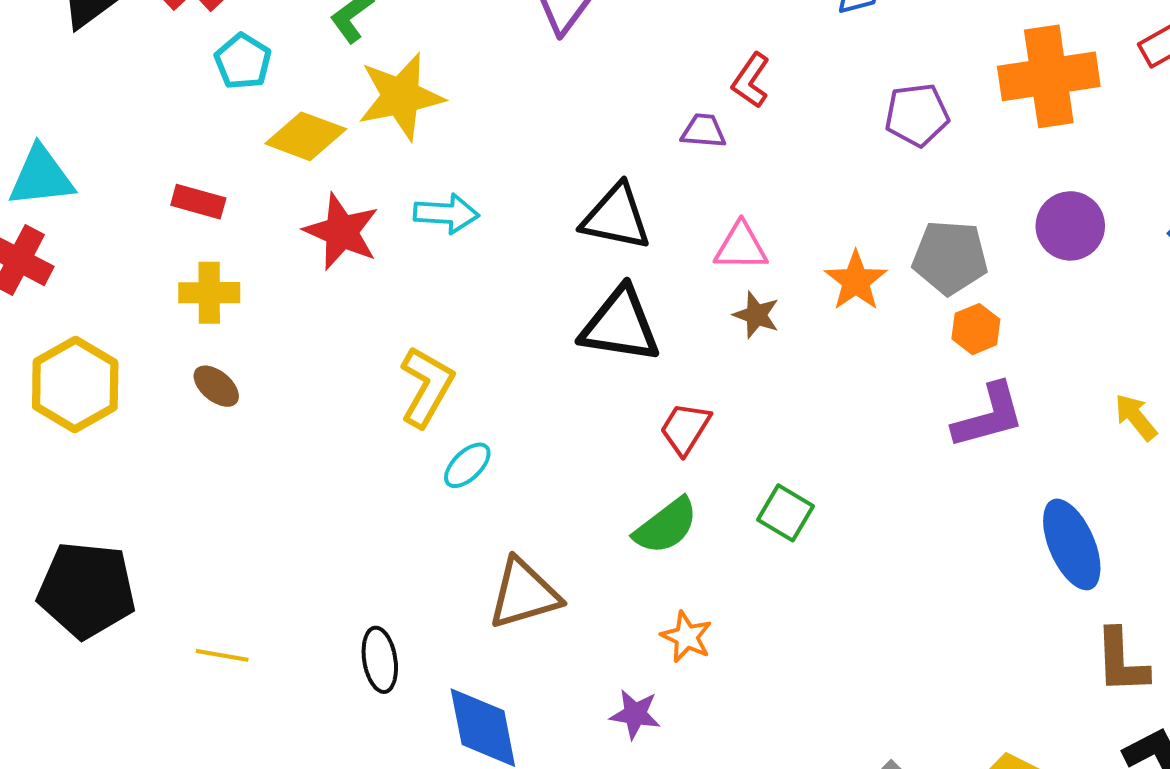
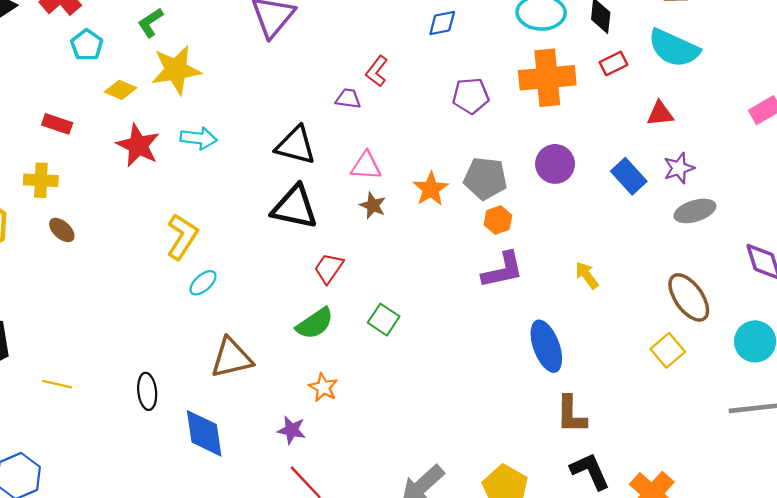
yellow diamond: (306, 136) -> (120, 90), size x0.7
yellow cross: (209, 293) -> (41, 180), moved

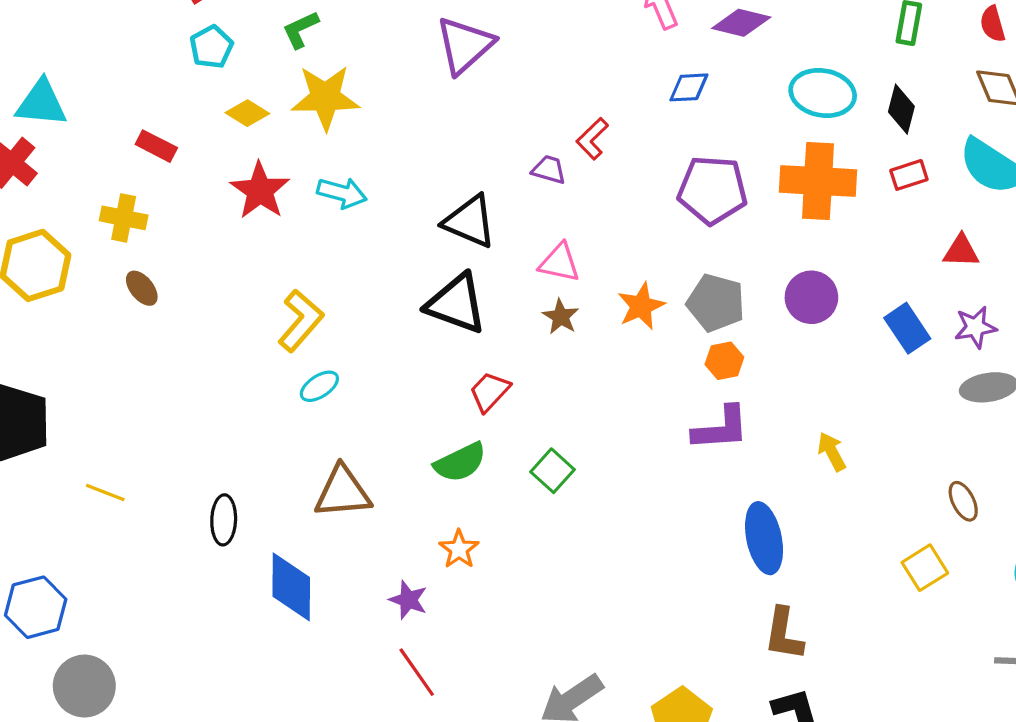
purple pentagon: (471, 96) -> (712, 190), size x1.4
brown ellipse: (689, 297) -> (963, 501), size x0.6

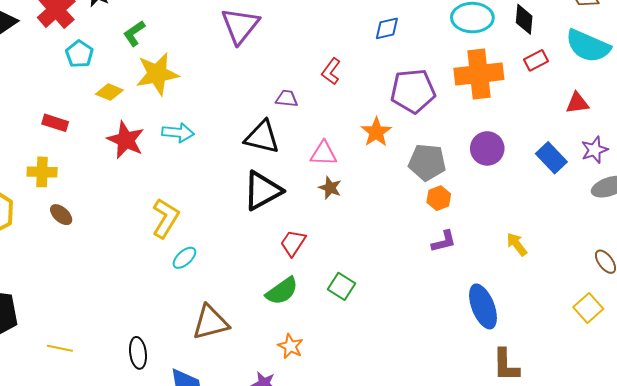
purple trapezoid: (549, 170) -> (287, 99), moved
black triangle: (456, 304) -> (262, 191), turned -39
orange star: (641, 306) -> (376, 132), moved
purple L-shape: (721, 428) -> (444, 241), size x0.7

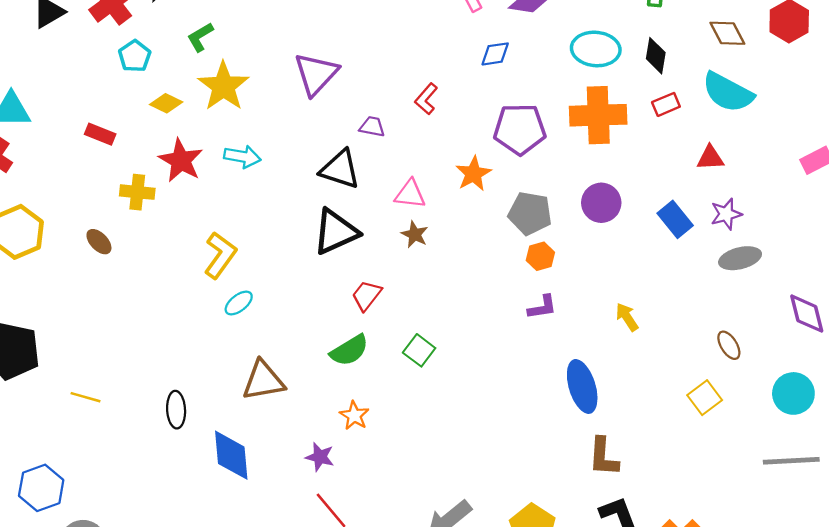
purple triangle: (240, 26) -> (316, 74), moved
yellow star: (157, 74) -> (223, 86), turned -30
yellow cross: (42, 172) -> (137, 192), moved

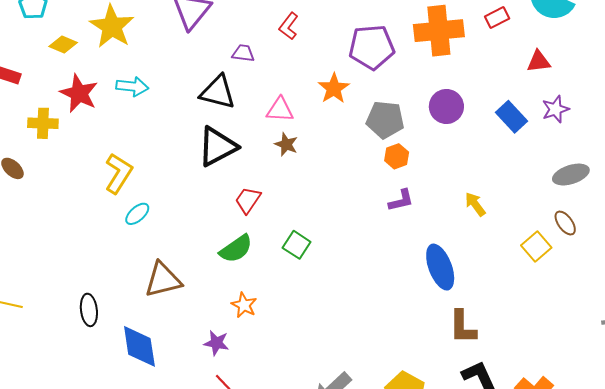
gray ellipse: (740, 258) -> (571, 175), moved
yellow square: (705, 398) -> (536, 247), moved

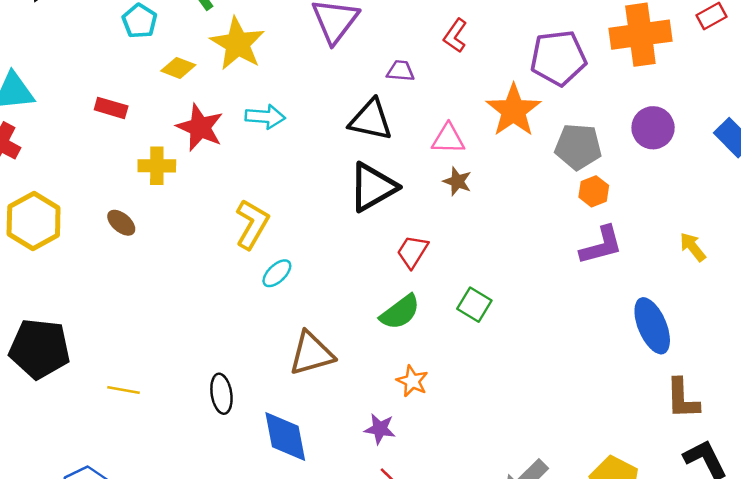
orange star: (334, 88) -> (514, 110), size x1.4
purple L-shape: (401, 200) -> (601, 245), size x1.4

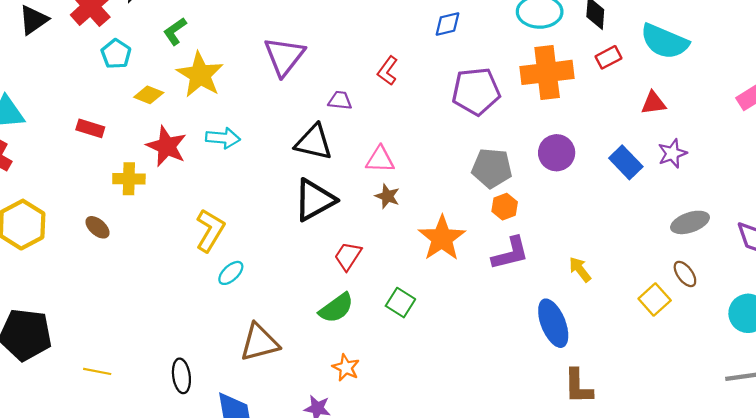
orange star: (514, 110) -> (442, 238), moved
yellow arrow: (693, 247) -> (580, 269), moved

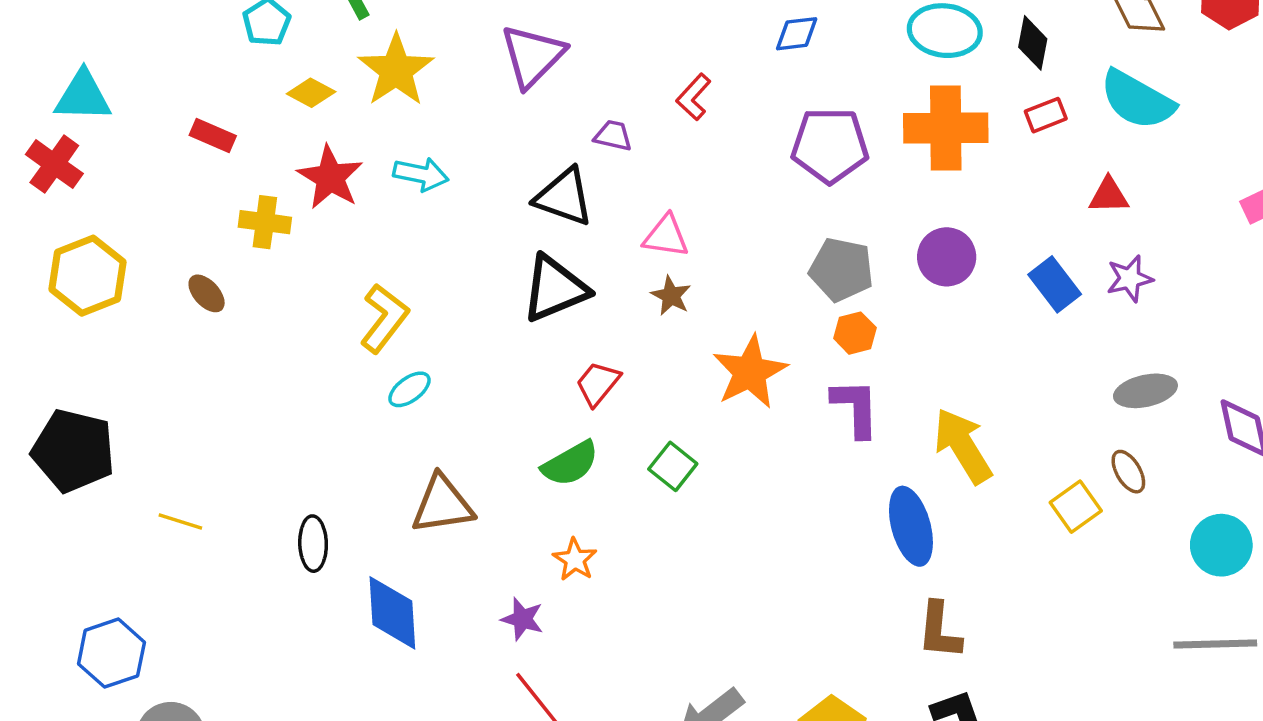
purple L-shape: (510, 253) -> (856, 408), turned -84
yellow arrow: (580, 269) -> (963, 446), size x1.8

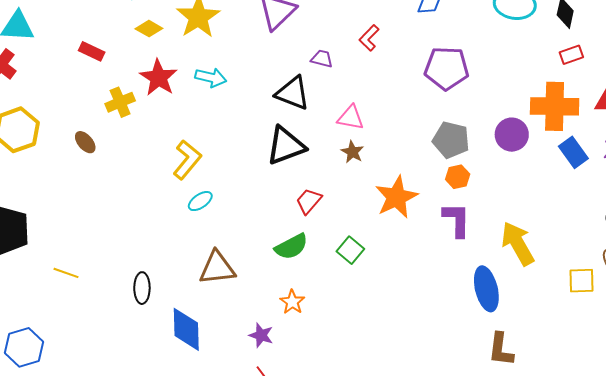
orange cross: (946, 128) -> (555, 106), moved
yellow cross: (265, 222) -> (120, 102), turned -32
yellow square: (1076, 507) -> (582, 281), turned 32

